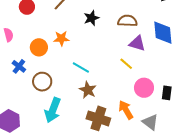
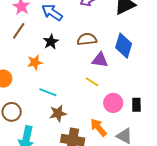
blue diamond: (163, 33) -> (124, 46), turned 30
orange star: (61, 38) -> (35, 62), moved
brown star: (88, 90) -> (58, 113), turned -30

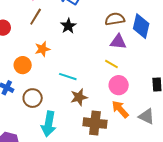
brown semicircle: (87, 39) -> (115, 19), moved
orange star: (35, 62) -> (42, 49), moved
pink circle: (113, 103) -> (119, 85), moved

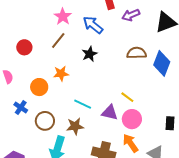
purple triangle: (118, 42) -> (110, 113), moved
brown star: (79, 97) -> (75, 126), moved

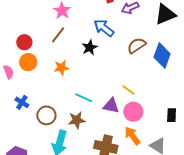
blue arrow: (93, 25) -> (104, 28), moved
brown semicircle: (137, 53) -> (137, 46), turned -30
orange circle: (39, 87) -> (28, 62), moved

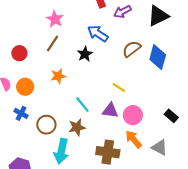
orange circle: (28, 62) -> (25, 87), moved
yellow line: (128, 90) -> (119, 87), moved
cyan line: (84, 98) -> (82, 105), turned 30
black rectangle: (172, 115) -> (171, 116), turned -48

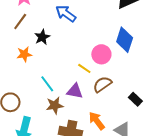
brown semicircle: (132, 49) -> (102, 84), moved
black star: (85, 54) -> (42, 37), moved
pink circle: (133, 115) -> (101, 54), moved
brown star: (77, 127) -> (55, 105), moved

